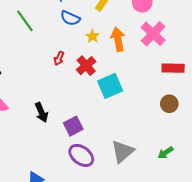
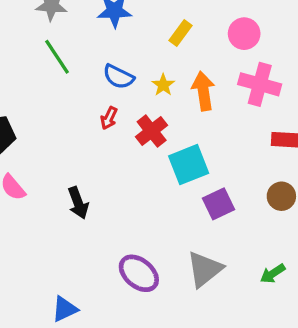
blue semicircle: (70, 18) -> (118, 77), moved
pink cross: (153, 34) -> (260, 84), turned -30
purple square: (73, 126) -> (218, 204), moved

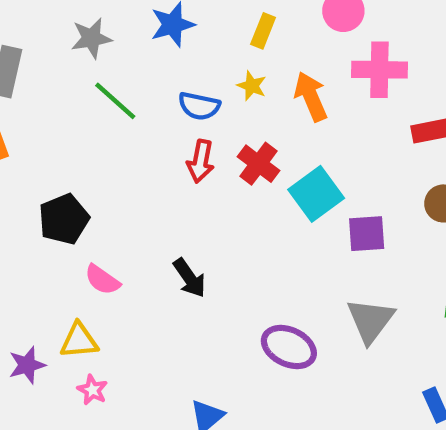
yellow star: (163, 85) -> (252, 86), moved
red arrow: (109, 118) -> (201, 161), size x1.4
purple square: (218, 204) -> (367, 234), turned 36

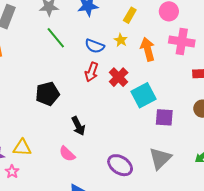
black pentagon: (64, 219) -> (47, 94), moved
pink semicircle: (102, 280) -> (67, 154), moved
pink star: (92, 390) -> (12, 172), moved

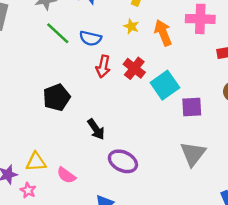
blue semicircle: (95, 46) -> (90, 38), moved
pink semicircle: (67, 154) -> (66, 175), moved
purple ellipse: (120, 165) -> (123, 161), moved

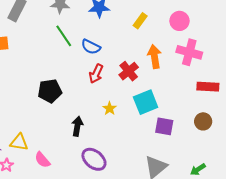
yellow star: (131, 26) -> (110, 108), moved
red cross: (134, 68) -> (129, 71), moved
black arrow: (96, 129) -> (77, 126), turned -150

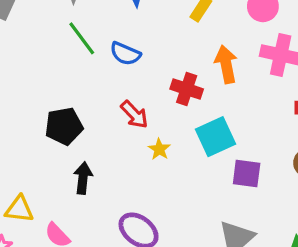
red cross: (129, 71) -> (187, 89), turned -30
red arrow: (96, 74) -> (134, 114), moved, turned -66
black arrow: (77, 126) -> (83, 178), moved

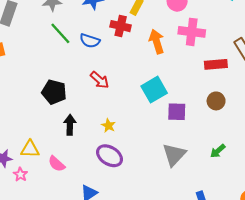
red cross: (187, 89) -> (121, 26), moved
black pentagon: (64, 126) -> (54, 92), turned 30
yellow star: (159, 149) -> (108, 126), moved

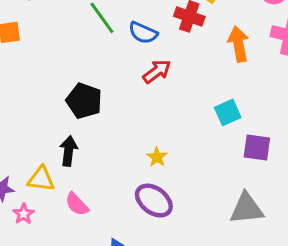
red arrow: (100, 80) -> (157, 71), moved, turned -84
cyan square: (154, 90) -> (228, 112), size x0.7
black arrow: (70, 125) -> (69, 151), moved
gray triangle: (174, 155) -> (247, 208), turned 35

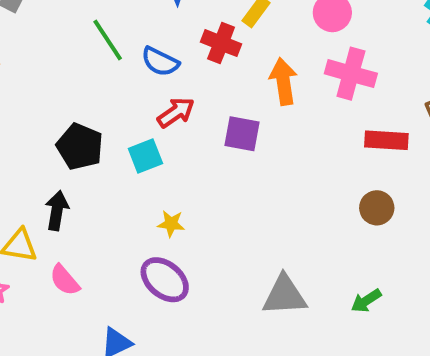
cyan square: (228, 112) -> (145, 156), moved
purple square: (257, 148) -> (242, 134), moved
yellow star: (157, 157) -> (171, 224), turned -30

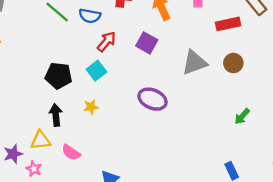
purple square: (242, 134) -> (147, 43), turned 35
yellow star: (171, 224) -> (91, 107), moved
purple ellipse: (165, 280) -> (152, 99), moved
gray triangle: (284, 295) -> (194, 63), moved

